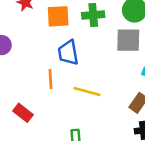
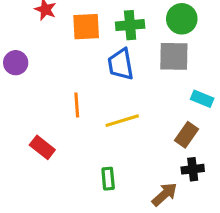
blue trapezoid: (68, 53) -> (121, 64), moved
yellow line: (87, 91) -> (122, 121), turned -32

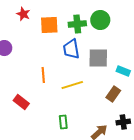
green circle: (182, 19) -> (100, 20), moved
gray square: (174, 56) -> (98, 58), moved
black cross: (193, 169) -> (123, 122), moved

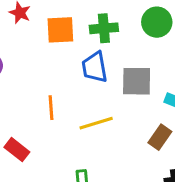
green circle: (100, 20) -> (157, 22), moved

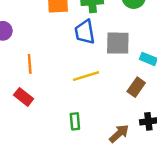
orange line: (51, 108) -> (30, 64), moved

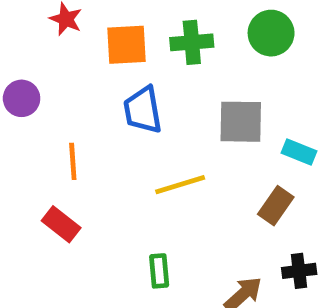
blue trapezoid: (85, 32) -> (143, 110), moved

